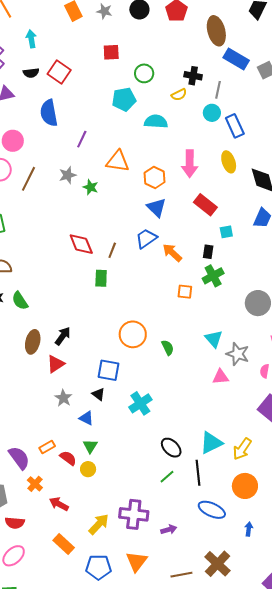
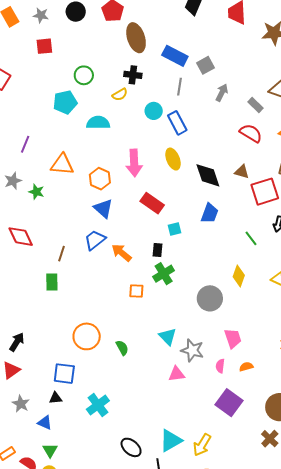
brown ellipse: (216, 31) -> (136, 38), moved
red square: (111, 52) -> (44, 46), moved
gray line: (218, 90) -> (179, 87), moved
red diamond: (81, 244) -> (21, 237), moved
black triangle: (98, 394) -> (56, 398), turned -40

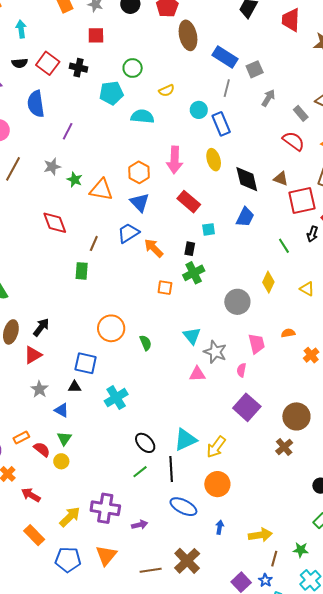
black cross: (133, 75) -> (78, 68), moved
orange triangle: (62, 164) -> (101, 190), moved
orange semicircle: (246, 367) -> (288, 333), moved

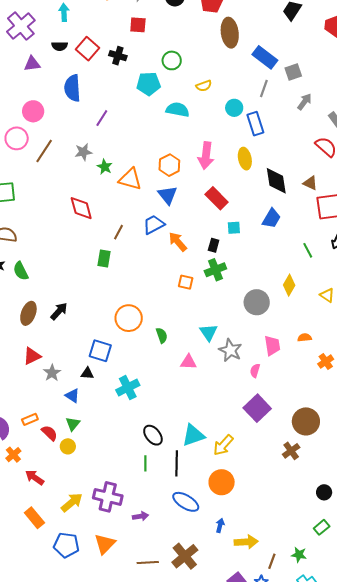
red triangle: (33, 355) -> (32, 356), moved
pink triangle: (197, 374) -> (189, 362), moved
green line: (140, 472) -> (145, 463), turned -56
yellow arrow: (260, 535) -> (246, 542), moved

